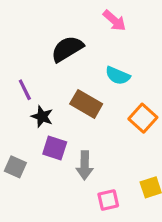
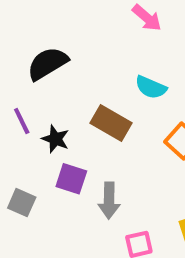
black semicircle: (67, 49) -> (47, 63), moved
purple line: (25, 90) -> (22, 121), moved

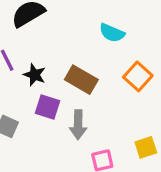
brown rectangle: (111, 123) -> (81, 80), moved

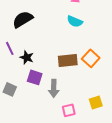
cyan semicircle: (112, 33) -> (75, 21), moved
brown rectangle: (81, 80) -> (68, 60), moved, turned -36

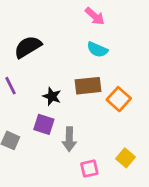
black star: (27, 57) -> (52, 96), moved
brown rectangle: (68, 60) -> (88, 86), moved
yellow square: (96, 102) -> (125, 158), turned -32

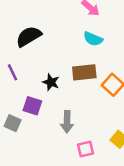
purple square: (44, 124) -> (32, 106), moved

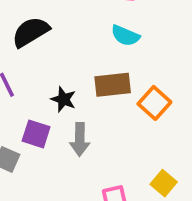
gray arrow: (67, 122) -> (80, 139), moved

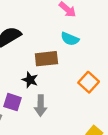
brown rectangle: (113, 85) -> (46, 59), moved

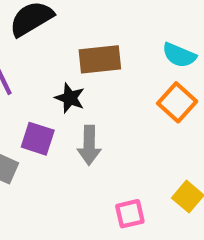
cyan semicircle: (70, 39) -> (179, 55), moved

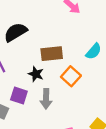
cyan semicircle: (179, 55) -> (94, 51), turned -72
orange square: (177, 102) -> (71, 76), moved

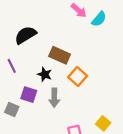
cyan semicircle: (94, 51) -> (99, 19), moved
brown rectangle: (52, 54) -> (60, 55), turned 30

